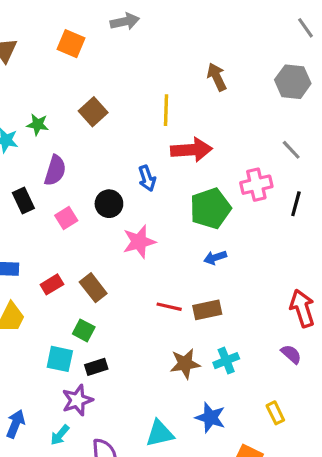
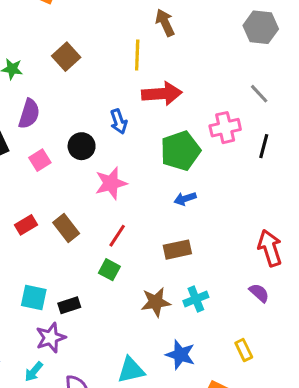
brown arrow: (217, 77) -> (165, 23), moved
red line: (169, 307) -> (117, 236), moved, turned -70
green square: (84, 330) -> (109, 270), moved

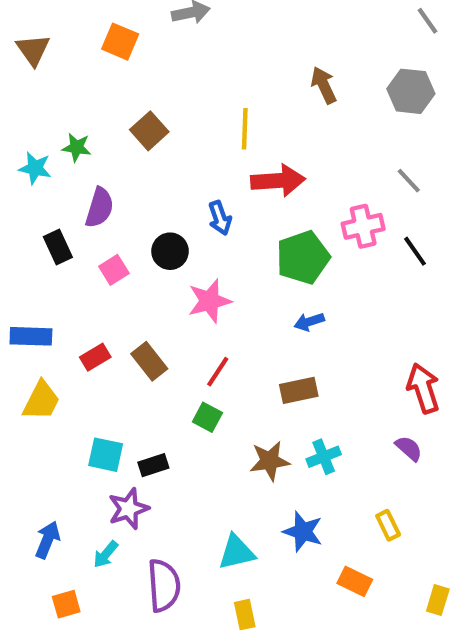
brown arrow: (165, 23) -> (324, 85), moved
black line: (264, 146) -> (415, 251), turned -50

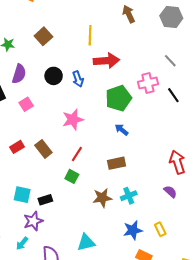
black circle: (170, 251) -> (54, 76), moved
blue arrow: (309, 322) -> (122, 130), turned 56
blue star: (303, 531) -> (133, 230), moved, turned -30

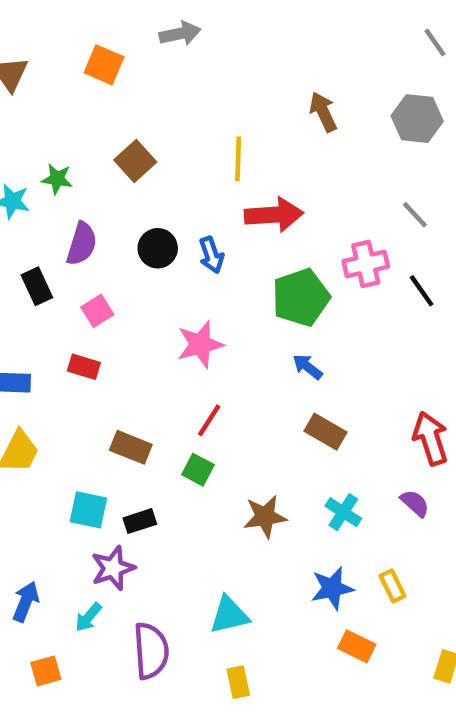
red rectangle: (17, 147) -> (84, 367), moved, turned 48
brown rectangle: (43, 149) -> (131, 447), moved, turned -30
brown rectangle: (116, 163) -> (325, 432), moved, turned 42
cyan cross: (129, 196) -> (343, 512), moved, turned -35

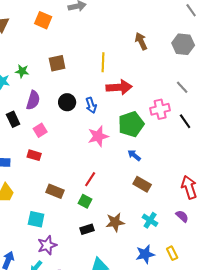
brown square: (135, 161) -> (57, 63), turned 30
pink star: (200, 344) -> (98, 136), moved
black rectangle: (140, 521) -> (87, 229), moved

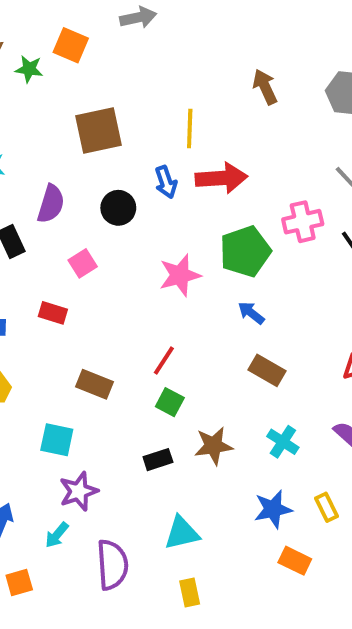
brown square: (57, 63) -> (98, 130), size x1.4
green star: (22, 71) -> (29, 69), moved
blue arrow: (91, 105) -> (166, 182), moved
pink square: (40, 130) -> (83, 263), moved
green square: (85, 201) -> (170, 402), moved

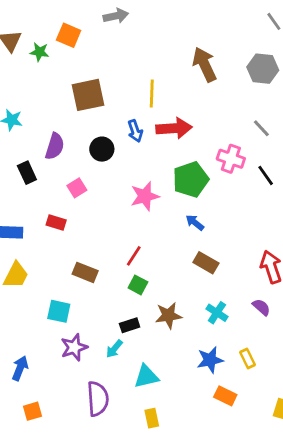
brown arrow: (265, 87) -> (204, 64), size x1.4
pink cross: (303, 222) -> (231, 159), turned 32
cyan arrow: (57, 535) -> (114, 349), moved

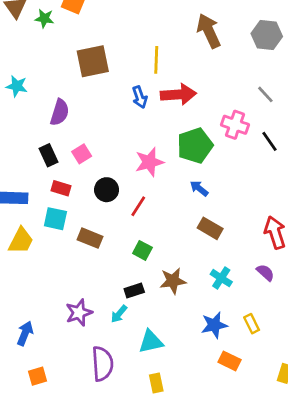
black circle: (102, 149) -> (107, 190), moved
black rectangle: (27, 173) -> (49, 155), moved
red line: (134, 256) -> (138, 206), moved
cyan square: (59, 311) -> (55, 219), moved

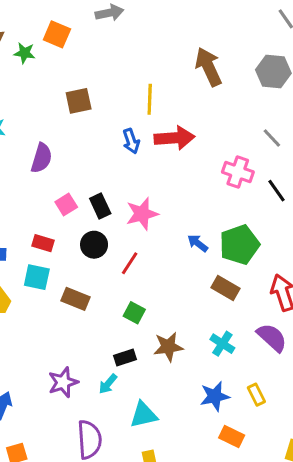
brown square: (93, 61) -> (79, 101), size x0.7
green pentagon: (195, 145) -> (239, 245), moved
black rectangle: (49, 155) -> (100, 206), moved
brown rectangle: (210, 228) -> (225, 288), moved
purple semicircle: (265, 273) -> (272, 337), size x1.5

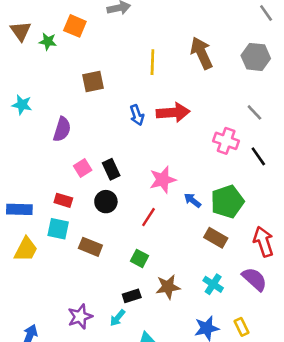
yellow line: (150, 99) -> (152, 62), moved
pink star: (142, 214) -> (163, 180), moved
red line: (130, 263) -> (149, 217), moved

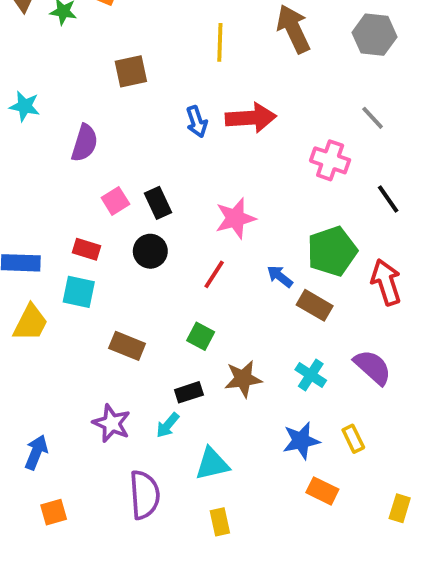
black line: (258, 156) -> (388, 199), moved
blue arrow: (192, 200) -> (280, 276), moved
red arrow: (263, 242) -> (386, 282), moved
brown rectangle: (90, 247) -> (127, 346), moved
purple star: (80, 317) -> (112, 423), turned -30

